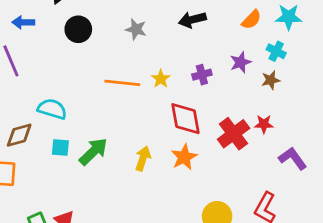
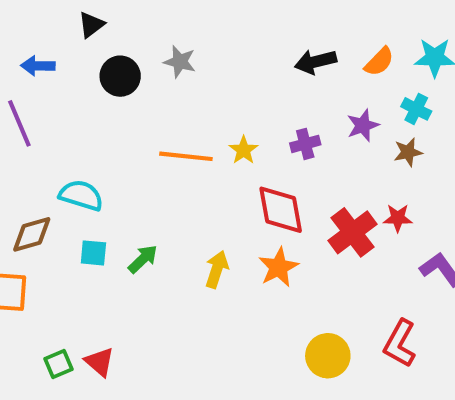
black arrow: (192, 20) -> (315, 62), moved
gray star: (136, 29) -> (180, 62), moved
green arrow: (93, 152) -> (143, 259), size x0.7

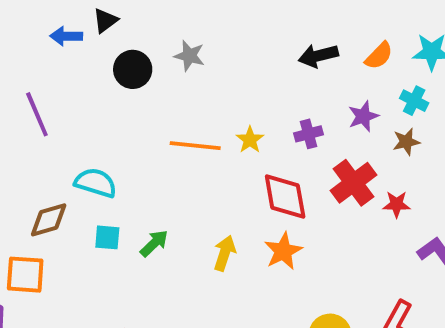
blue arrow: (38, 66) -> (66, 36), moved
red cross: (352, 232) -> (354, 183), moved

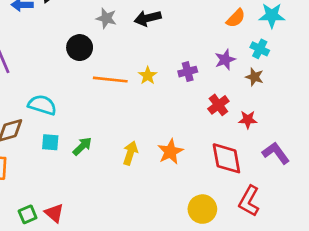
black arrow: (318, 56) -> (148, 18), moved
black circle: (133, 69) -> (80, 48), moved
brown star: (406, 142) -> (254, 77), turned 30
red cross: (354, 183) -> (218, 105), size x0.7
red diamond: (285, 196) -> (226, 158), moved

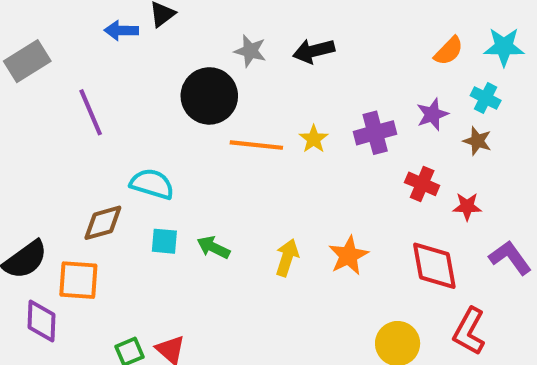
black circle: (80, 48) -> (209, 96), size x1.4
purple cross: (188, 72) -> (375, 133), size x1.4
red cross: (218, 105) -> (422, 184), turned -30
green arrow: (82, 146) -> (213, 247), turned -110

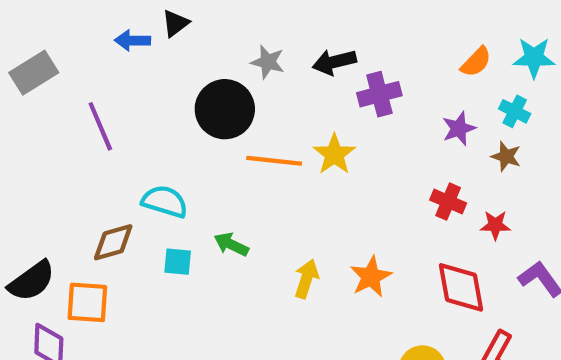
purple cross: (375, 133) -> (379, 94), moved
yellow star: (314, 139) -> (334, 154), size x1.4
green arrow: (213, 247) -> (231, 244), moved

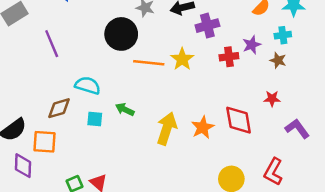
cyan cross: (515, 111) -> (283, 35), turned -35
red cross: (448, 202) -> (229, 57), moved, turned -30
yellow arrow: (306, 279) -> (167, 129), size x1.5
red diamond: (461, 287) -> (239, 120), moved

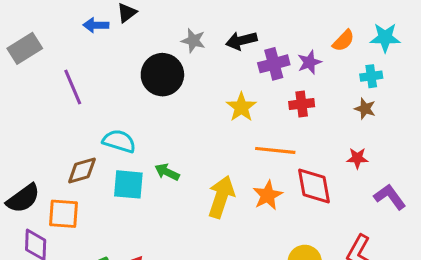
purple star: (252, 45) -> (309, 62), moved
orange line: (149, 63) -> (275, 150), moved
cyan square: (95, 119) -> (128, 184), size x1.5

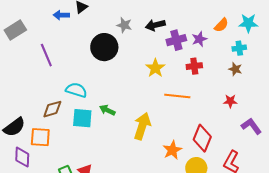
red diamond: (314, 186) -> (202, 138), moved, turned 32
orange star: (268, 195) -> (172, 150), moved

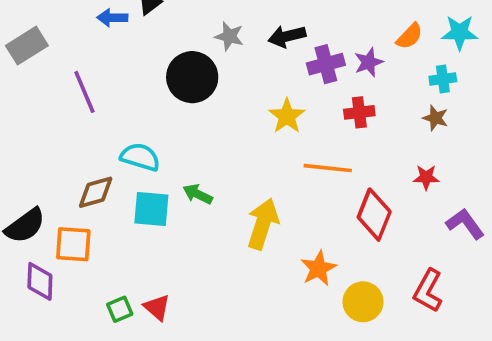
red diamond: (202, 138) -> (374, 215), moved

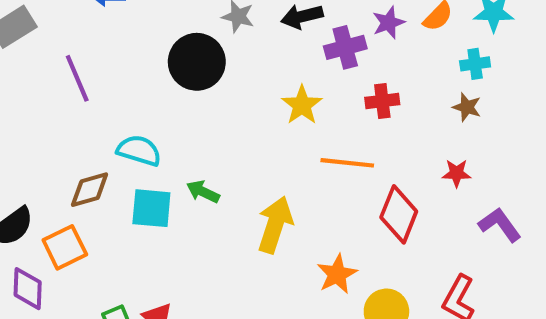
purple star: (369, 62) -> (388, 23), moved
orange square: (73, 244) -> (65, 247), turned -30

